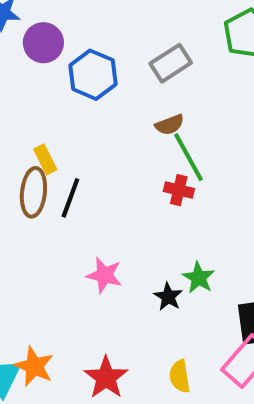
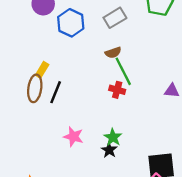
yellow rectangle: (45, 159) -> (42, 70), turned 56
green star: (199, 278) -> (113, 137), moved

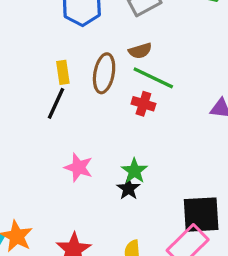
yellow rectangle: (42, 70) -> (63, 72), moved, turned -42
green line: (123, 71) -> (153, 78), turned -40
brown ellipse: (35, 88) -> (104, 73), moved

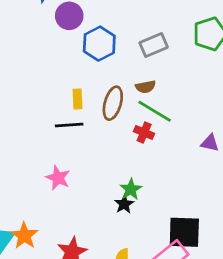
black line: (56, 103) -> (69, 125), turned 56
pink star: (79, 167) -> (58, 178), moved

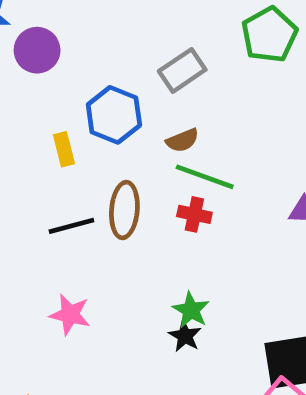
blue hexagon: (99, 44) -> (114, 115), moved
yellow rectangle: (78, 99) -> (64, 149), moved
brown ellipse: (113, 103) -> (124, 210), moved

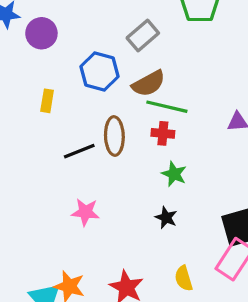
brown semicircle: (182, 140) -> (149, 83), size x1.5
yellow rectangle: (64, 149) -> (47, 101), moved, turned 30
green star: (191, 310) -> (174, 174), moved

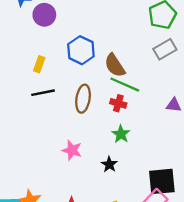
gray rectangle: (143, 35) -> (165, 49), moved
brown semicircle: (149, 83) -> (115, 65), turned 75
black line: (79, 151) -> (43, 93), moved
pink star: (85, 212) -> (72, 150), moved

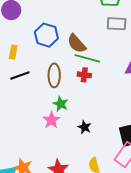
gray rectangle: (165, 49) -> (117, 24), turned 42
green star: (121, 134) -> (61, 104), moved
pink star: (72, 150) -> (51, 120), turned 30

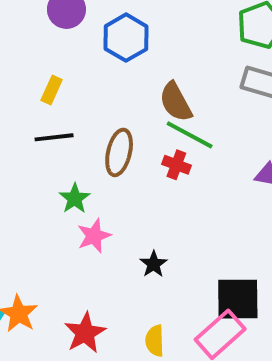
blue hexagon: (46, 35) -> (126, 38), moved
green star: (61, 104) -> (75, 198), moved

